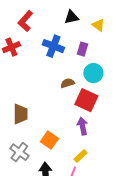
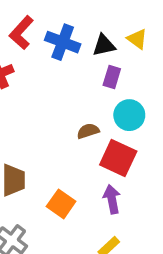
black triangle: (71, 17) -> (104, 45), moved
blue cross: (53, 46) -> (63, 42), moved
orange square: (49, 140) -> (61, 204), moved

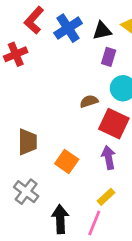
blue cross: (63, 42) -> (68, 28), turned 36

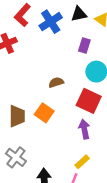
black triangle: (102, 31) -> (79, 14), moved
brown semicircle: (89, 101) -> (56, 82), moved
orange square: (67, 162) -> (44, 113), moved

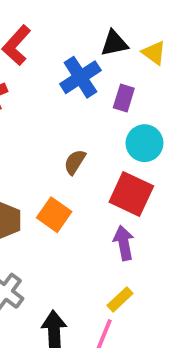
blue cross: (51, 22) -> (80, 77), moved
brown semicircle: (56, 82) -> (75, 162), turned -40

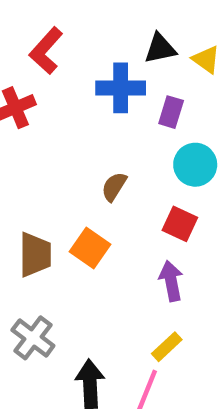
blue cross: (80, 77) -> (121, 88), turned 33
red square: (131, 194) -> (180, 224), size x0.7

